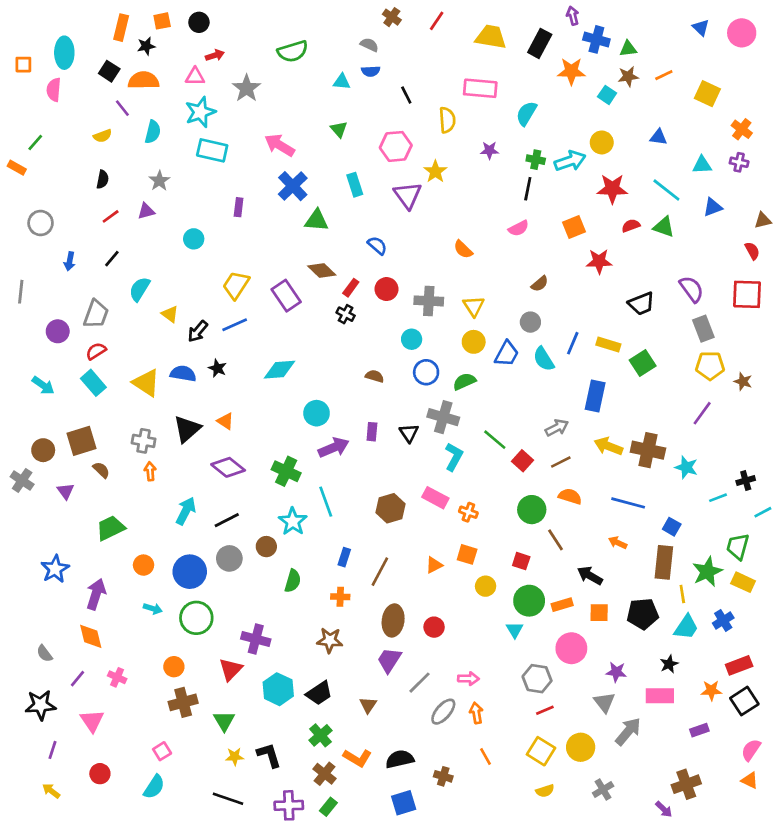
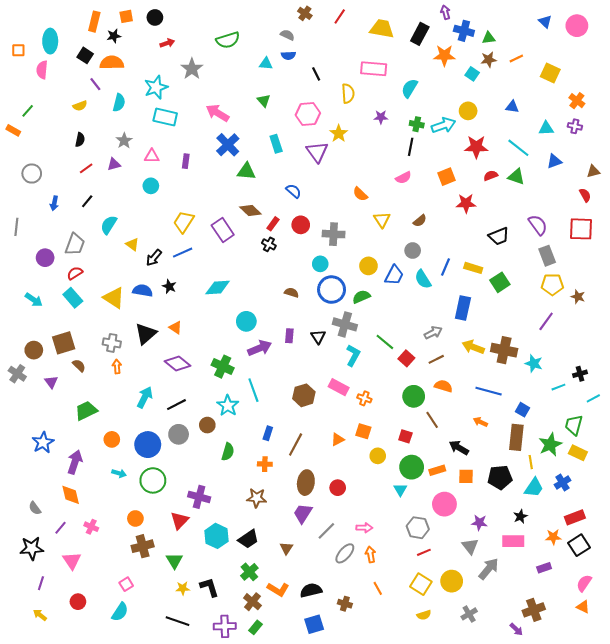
pink triangle: (195, 76) -> (152, 156), moved
yellow triangle: (474, 306) -> (382, 220), moved
blue circle: (426, 372) -> (332, 290), size x1.4

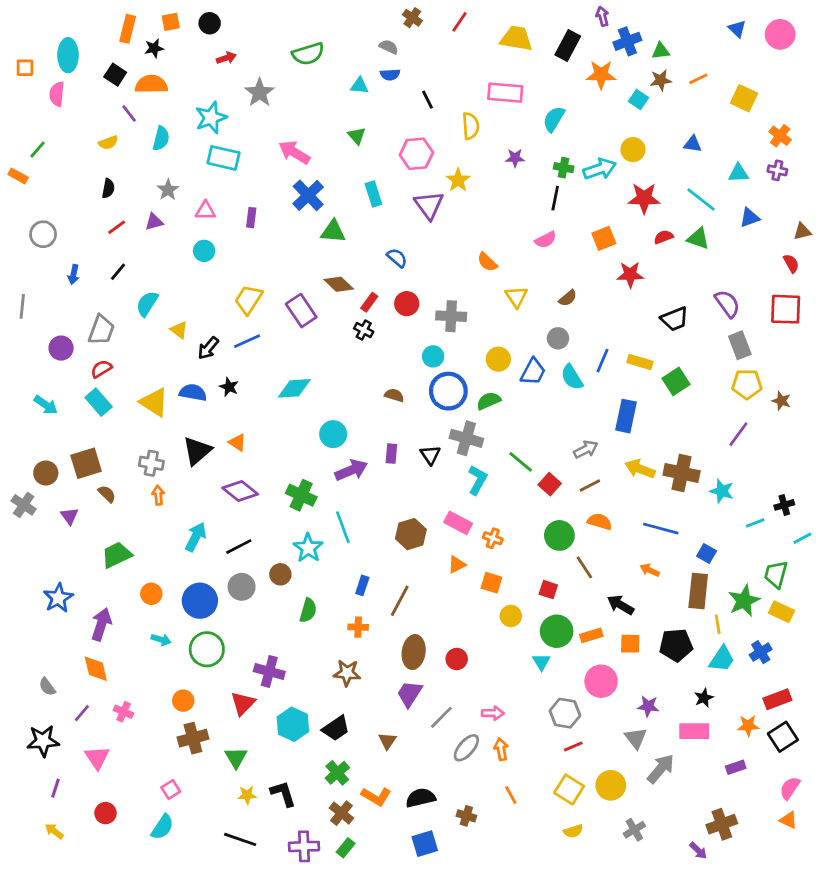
blue cross: (464, 31) -> (627, 41), turned -36
orange triangle: (338, 439) -> (457, 565), moved

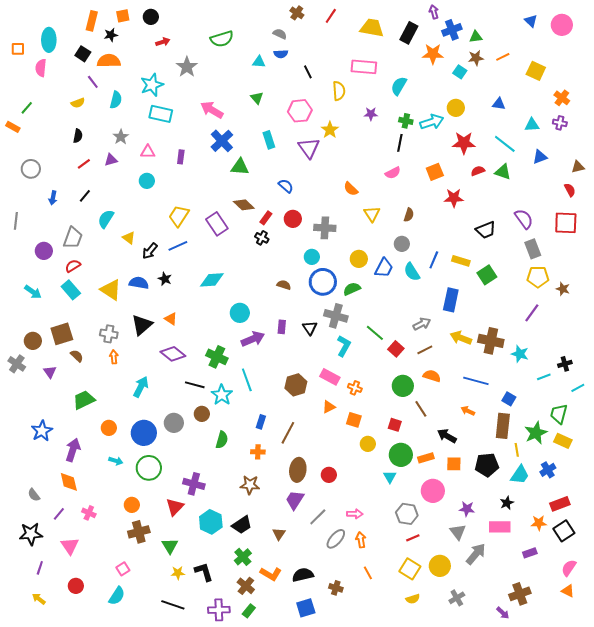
brown semicircle: (568, 298) -> (409, 215), turned -32
black line: (239, 547) -> (195, 385), moved, turned 42

